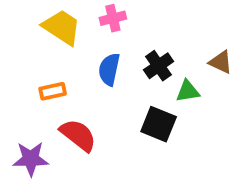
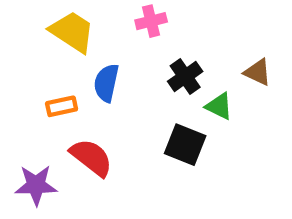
pink cross: (113, 18) -> (151, 21), moved
blue semicircle: (109, 69) -> (106, 83), moved
green triangle: (188, 91) -> (219, 106), turned 35

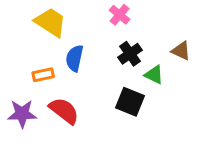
pink cross: (151, 21) -> (120, 15), moved, turned -36
purple star: (36, 185) -> (22, 114), moved

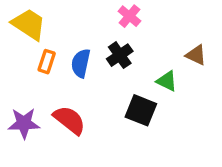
yellow trapezoid: (51, 22) -> (29, 24), moved
black cross: (130, 54) -> (120, 55), moved
orange rectangle: (43, 75) -> (47, 62), moved, turned -60

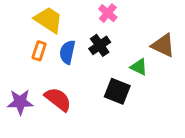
yellow trapezoid: (29, 24) -> (49, 20), moved
brown triangle: (196, 55) -> (163, 45), size x1.4

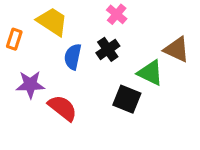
orange rectangle: (39, 51) -> (14, 39), moved
green triangle: (139, 67) -> (150, 73), size x1.4
purple star: (20, 102) -> (30, 85), moved

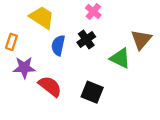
orange rectangle: (14, 39) -> (11, 42), moved
brown triangle: (177, 49) -> (141, 40), turned 45
black square: (127, 99) -> (92, 92), moved

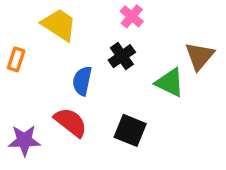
blue semicircle: (58, 45) -> (82, 81), moved
purple star: (24, 68) -> (24, 140), moved

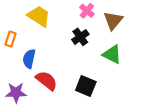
brown triangle: (200, 56) -> (113, 21), moved
blue semicircle: (82, 81) -> (29, 59), moved

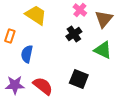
red semicircle: (47, 81) -> (43, 86), moved

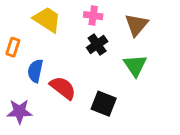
pink cross: (80, 10) -> (93, 16), moved, turned -32
green triangle: (103, 50) -> (135, 66), turned 30
red semicircle: (43, 86) -> (63, 88), moved

